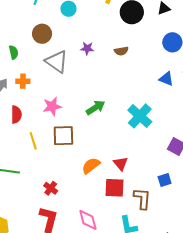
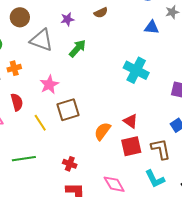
green arrow: (96, 108) -> (77, 48), moved

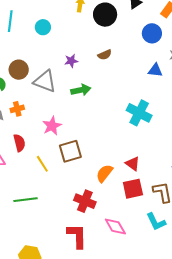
brown circle: (20, 17) -> (19, 70), moved
green arrow: (77, 48) -> (81, 90), turned 36
red cross: (70, 164) -> (85, 201), moved, size x1.5

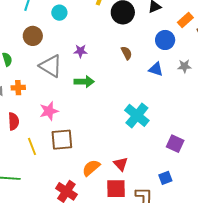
brown semicircle: (105, 55) -> (126, 53), moved, turned -104
brown circle: (19, 70) -> (33, 36), moved
blue triangle: (155, 70) -> (156, 69), moved

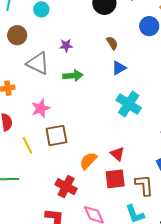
blue triangle: (156, 69) -> (119, 68), moved, turned -42

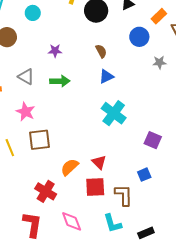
gray triangle: (38, 63) -> (26, 77), moved, size x0.7
pink star: (41, 108) -> (26, 112), turned -30

